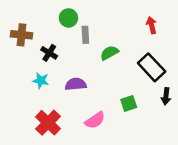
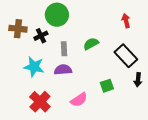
green circle: (68, 18) -> (57, 15), size x1.5
gray rectangle: (85, 35) -> (64, 49), moved
black cross: (49, 53) -> (41, 36), moved, turned 32
cyan star: (41, 81) -> (34, 67), size x1.5

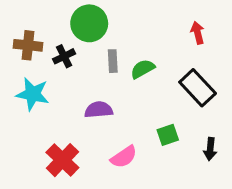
gray rectangle: (64, 49) -> (113, 61), moved
cyan star: (34, 67) -> (33, 94), moved
black arrow: (138, 80) -> (210, 149), moved

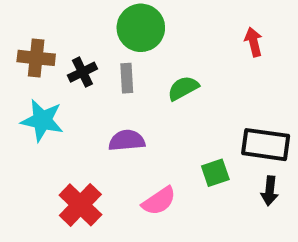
green circle: (89, 23) -> (141, 28), moved
gray rectangle: (113, 61) -> (127, 78), moved
black rectangle: (198, 88) -> (266, 145), moved, turned -39

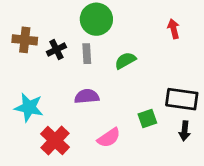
cyan star: (42, 120) -> (29, 107), moved

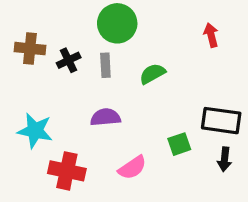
red cross: (55, 140) -> (67, 171), turned -32

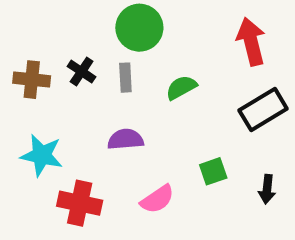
red arrow: (211, 35) -> (251, 42), size x1.6
brown cross: (30, 49) -> (32, 80), moved
black cross: (69, 60) -> (82, 72), turned -30
black rectangle: (221, 121) -> (263, 109), moved, turned -39

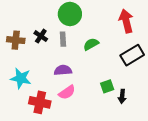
black arrow: (267, 189) -> (122, 96), moved
pink semicircle: (157, 199) -> (67, 92), moved

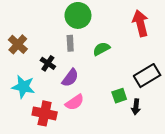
black cross: (41, 36) -> (48, 63), moved
brown cross: (16, 40) -> (18, 44), turned 36
black rectangle: (132, 55) -> (147, 76), moved
purple semicircle: (63, 70) -> (70, 78), turned 132

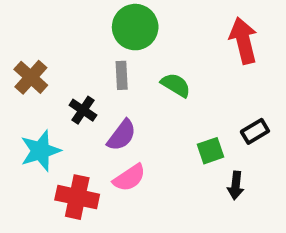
green semicircle: (101, 49) -> (176, 85), turned 60
black rectangle: (147, 76) -> (255, 131), size x0.6
cyan star: (23, 87) -> (40, 151), turned -30
green square: (119, 96) -> (211, 151), moved

